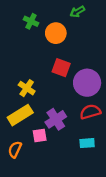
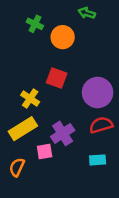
green arrow: (77, 12) -> (87, 13), turned 48
red square: (61, 68) -> (57, 78), moved

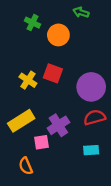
yellow cross: (30, 99) -> (28, 80), moved
orange semicircle: (17, 167) -> (26, 166), moved, turned -48

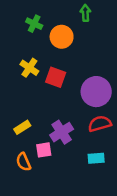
green arrow: (81, 12) -> (85, 13), turned 70
yellow cross: (28, 80) -> (29, 68), moved
yellow rectangle: (21, 121) -> (22, 127), size x0.6
orange semicircle: (26, 166) -> (23, 162), moved

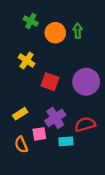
green arrow: (85, 13) -> (78, 31), moved
red square: (56, 77) -> (50, 82), moved
red semicircle: (100, 124) -> (85, 124), moved
cyan rectangle: (96, 158) -> (66, 141), moved

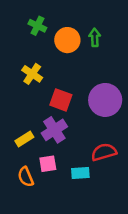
purple cross: (55, 118) -> (54, 130), moved

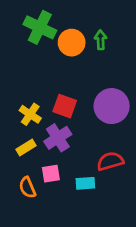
green cross: (37, 26) -> (40, 27), size x1.6
yellow cross: (32, 74) -> (30, 114), moved

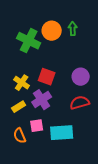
green cross: (40, 27) -> (29, 41), moved
purple circle: (112, 106) -> (81, 77), size x0.7
red semicircle: (110, 161) -> (80, 103), moved
cyan rectangle: (85, 183) -> (62, 133), size x1.6

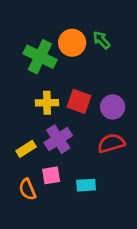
green arrow: (73, 29) -> (101, 40), turned -40
red square: (47, 77) -> (79, 101), moved
yellow cross: (22, 83) -> (47, 103), moved, turned -35
cyan rectangle: (62, 133) -> (86, 185), size x0.6

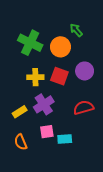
orange circle: (72, 43) -> (60, 47), moved
purple circle: (113, 107) -> (85, 71), moved
pink square: (51, 175) -> (47, 132), moved

